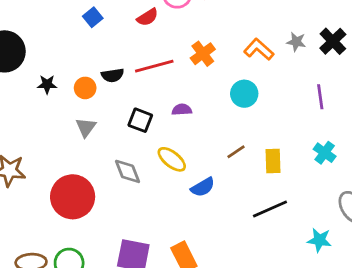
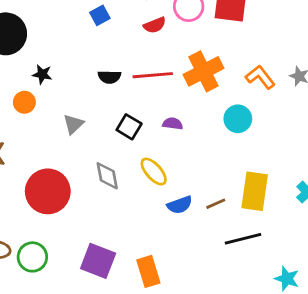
orange cross: (203, 54) -> (203, 71), size x1.5
orange circle: (85, 88) -> (24, 102), moved
brown line: (236, 152) -> (216, 204), moved
yellow rectangle: (273, 161) -> (255, 191), size x1.5

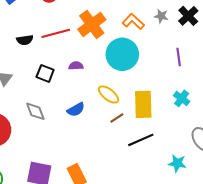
cyan circle: (238, 119) -> (122, 54), size x1.6
yellow ellipse: (154, 172) -> (109, 94), moved
blue semicircle: (180, 205) -> (76, 110), moved

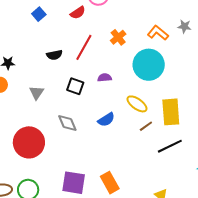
orange cross: (92, 24) -> (118, 37), size x0.6
red line: (56, 33) -> (84, 47), turned -44

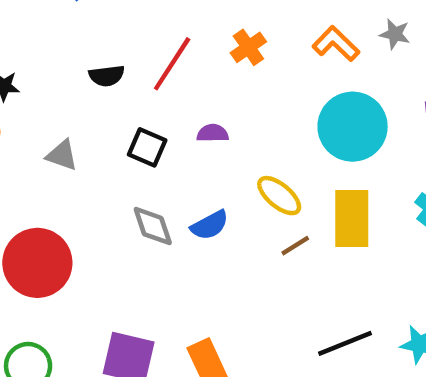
cyan circle: (149, 65) -> (353, 127), moved
gray triangle: (37, 93) -> (62, 155), turned -49
gray diamond: (67, 123) -> (153, 226), moved
black line: (170, 146) -> (345, 343), moved

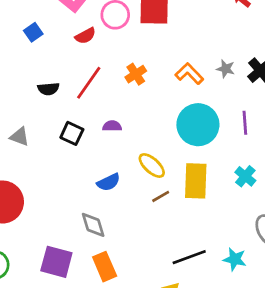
gray diamond: (153, 226) -> (93, 225), moved

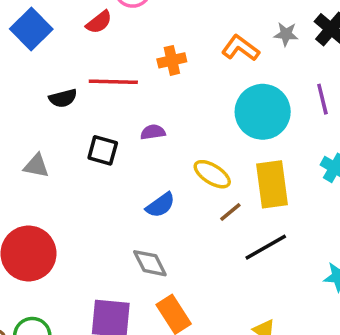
blue square: (33, 32) -> (31, 29), size x1.6
orange cross: (136, 74) -> (172, 60), turned 30
red line: (89, 83) -> (113, 82), turned 66
black line: (189, 257) -> (266, 247), moved

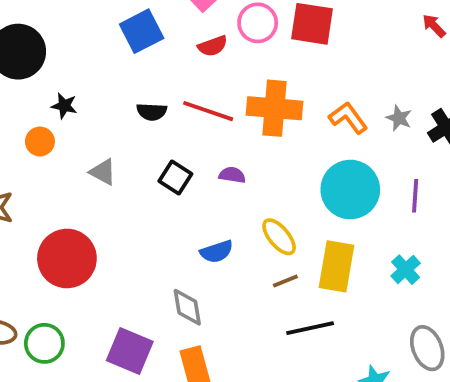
orange cross: (172, 60) -> (274, 108), size x1.8

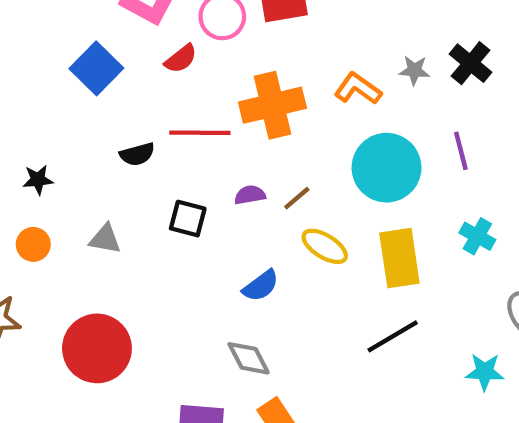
orange circle: (40, 141) -> (33, 244), moved
brown line: (285, 281) -> (297, 198), moved

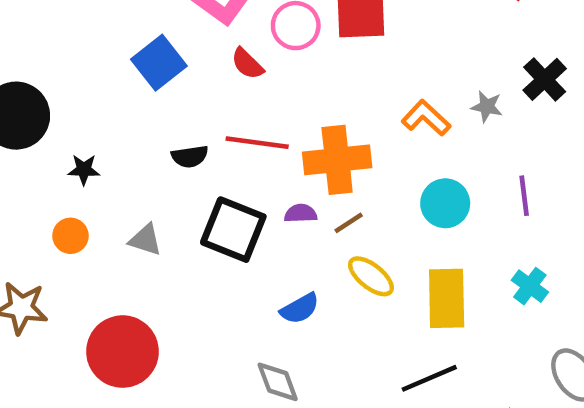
red semicircle: (181, 59) -> (247, 64), turned 76
black cross: (470, 63) -> (545, 79), moved
orange cross: (272, 105) -> (337, 160), moved
cyan circle: (387, 168) -> (445, 203), size x0.7
black square: (188, 219) -> (233, 230), size x1.6

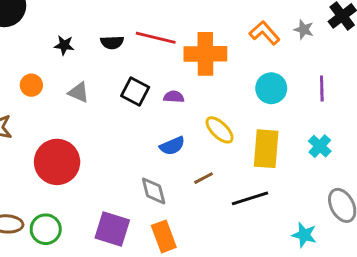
black star: (84, 170) -> (64, 45), moved
purple semicircle: (301, 213) -> (174, 97), moved
brown line: (349, 223) -> (204, 178), moved
black square: (233, 230) -> (135, 92), size x0.7

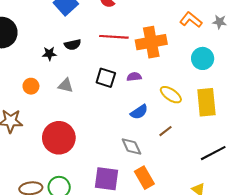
gray star: (304, 30) -> (220, 22), moved
black semicircle: (112, 42) -> (73, 45), moved
black line: (250, 198) -> (213, 153), moved

